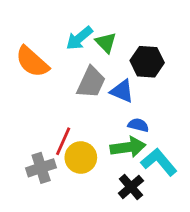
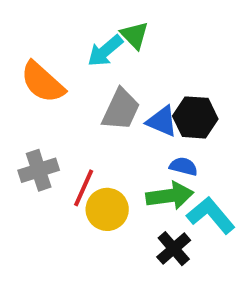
green triangle: (106, 43) -> (135, 35), moved
black hexagon: (147, 62) -> (195, 117), moved
gray cross: (41, 168) -> (39, 170), moved

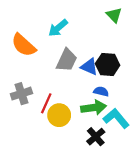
green triangle: (135, 35) -> (114, 15), moved

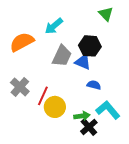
orange semicircle: (24, 45) -> (22, 42), turned 110
black hexagon: (108, 65) -> (90, 46), moved
gray cross: (21, 94) -> (20, 87), turned -30
green arrow: (94, 108) -> (82, 116), moved, size x0.7

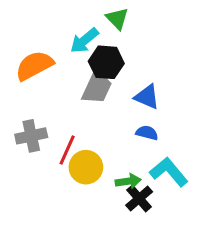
green triangle: (106, 14) -> (117, 19), moved
black hexagon: (90, 46) -> (106, 62), moved
blue triangle: (83, 62) -> (147, 97), moved
gray cross: (20, 87) -> (31, 136), turned 36

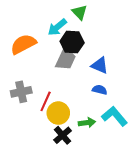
black cross: (139, 198) -> (63, 135), moved

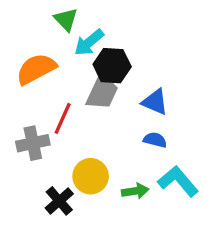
green triangle: (79, 12) -> (66, 19), moved
red line: (46, 101) -> (63, 118), moved
black cross: (63, 135) -> (59, 201), moved

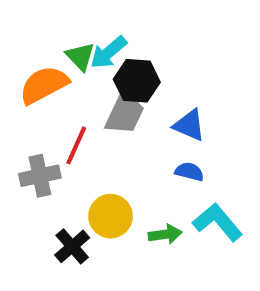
green triangle: (66, 19) -> (80, 57), moved

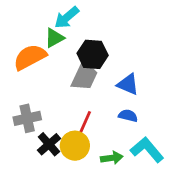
cyan arrow: (109, 52) -> (67, 18), moved
green triangle: (80, 57) -> (54, 38), turned 45
red line: (76, 145) -> (84, 124), moved
black cross: (72, 246) -> (49, 144), moved

